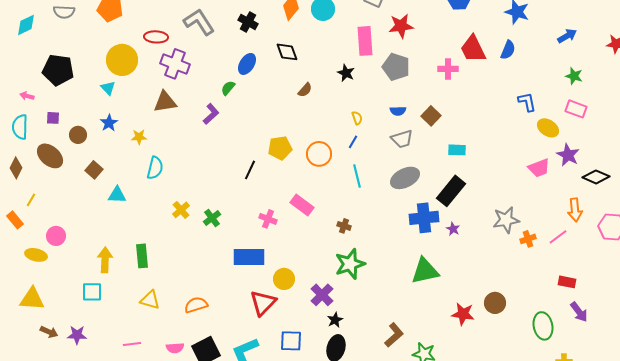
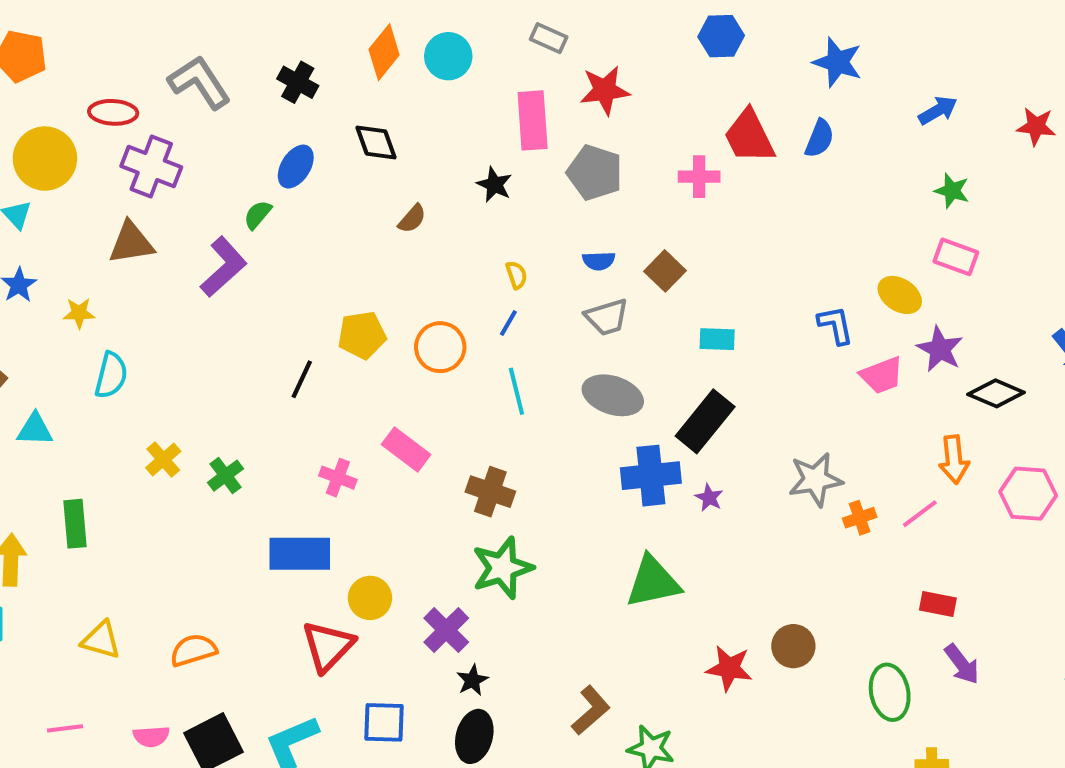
blue L-shape: (527, 102) -> (836, 325), moved
purple L-shape: (211, 114) -> (224, 267), size x1.4
gray ellipse: (405, 178) -> (613, 395), turned 44
brown cross: (344, 226) -> (490, 492), size x1.6
green rectangle: (142, 256) -> (75, 524), moved

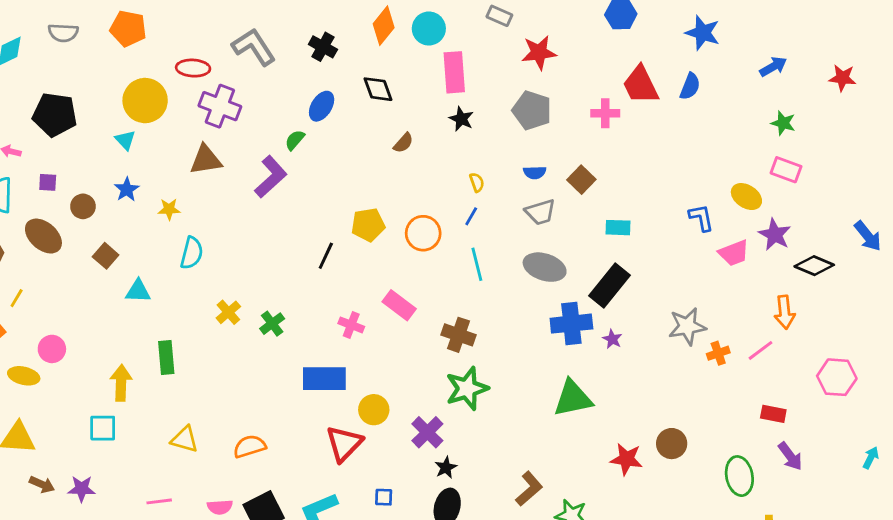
pink rectangle: (533, 120) -> (454, 72), moved
pink hexagon: (1028, 494) -> (837, 377), moved
blue square: (384, 722) -> (384, 497), size x0.6

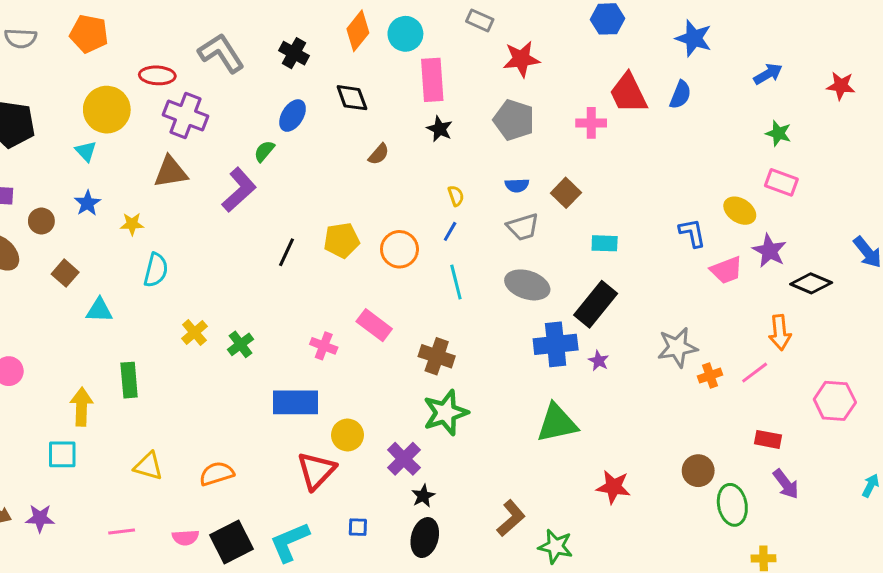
black line: (326, 256) -> (287, 252), moved
brown circle: (672, 444) -> (698, 471), moved

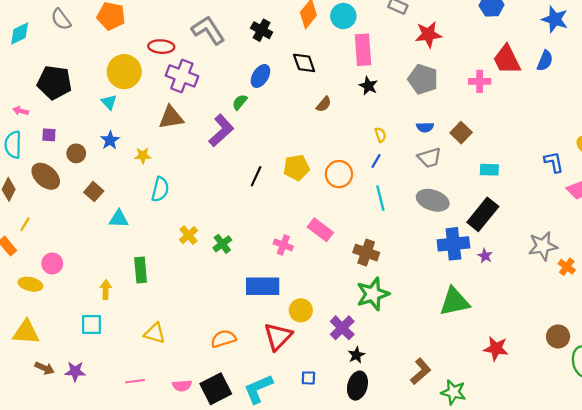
gray semicircle: (21, 38) -> (61, 19), turned 50
orange cross: (710, 376) -> (567, 267), turned -35
yellow arrow: (82, 407) -> (106, 290), size x0.7
orange semicircle: (217, 474) -> (223, 339), moved

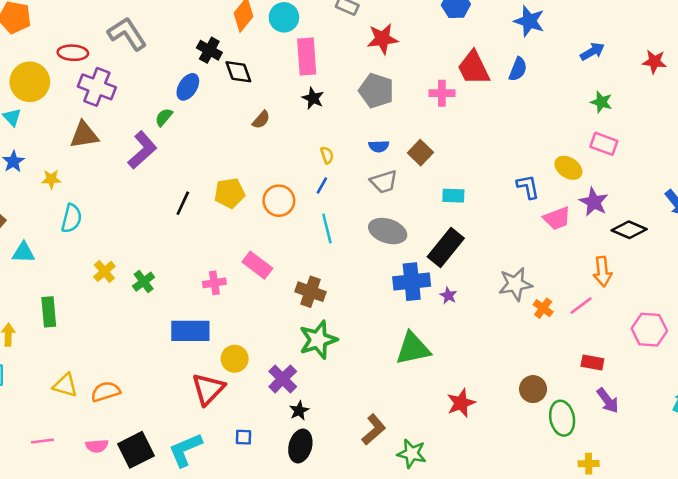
black cross: (262, 30) -> (209, 50), moved
pink cross: (283, 245) -> (214, 283), turned -30
orange semicircle: (223, 339) -> (106, 392), moved
red star: (496, 349) -> (461, 403), turned -30

